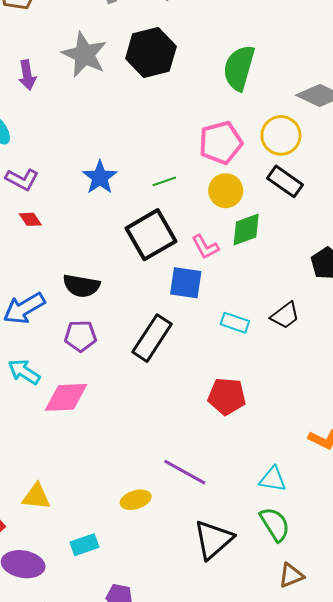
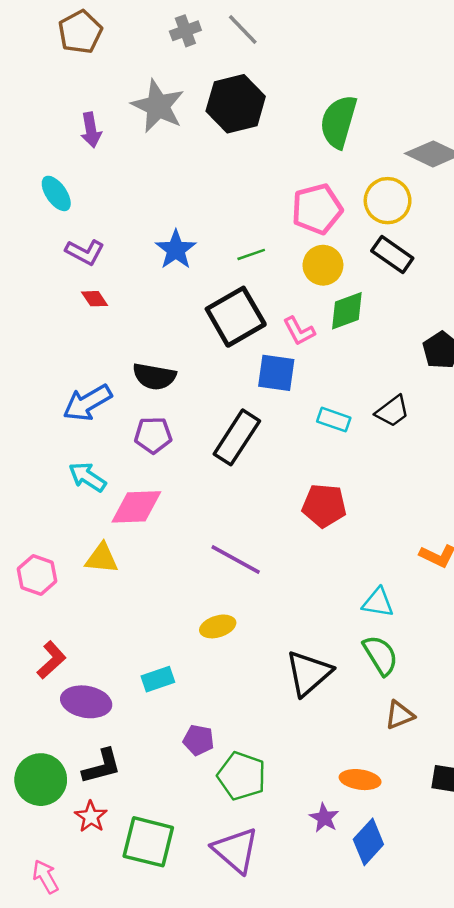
purple line: (185, 472) -> (236, 559), moved
yellow triangle: (36, 497) -> (102, 558), moved

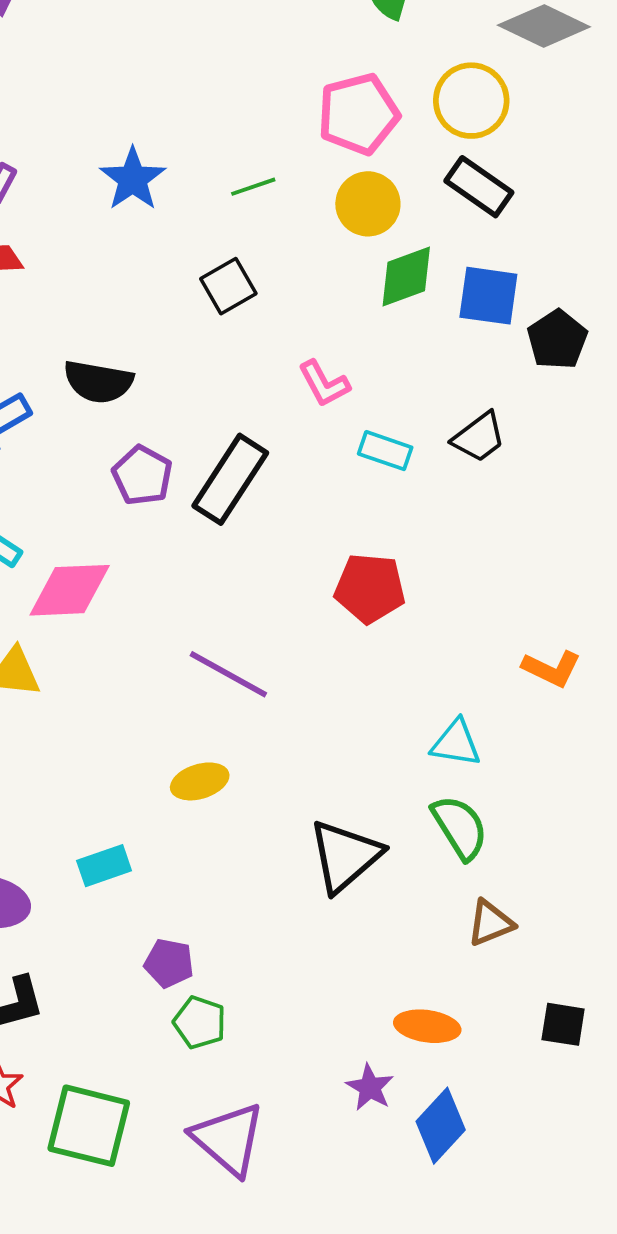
black square: (236, 317) -> (228, 286), size x0.6
pink L-shape: (299, 331) -> (324, 384), moved
blue square: (276, 373) -> (488, 296), moved
purple pentagon: (153, 435) -> (142, 475), moved, turned 30
green pentagon: (242, 776) -> (200, 1022), moved, size x0.7

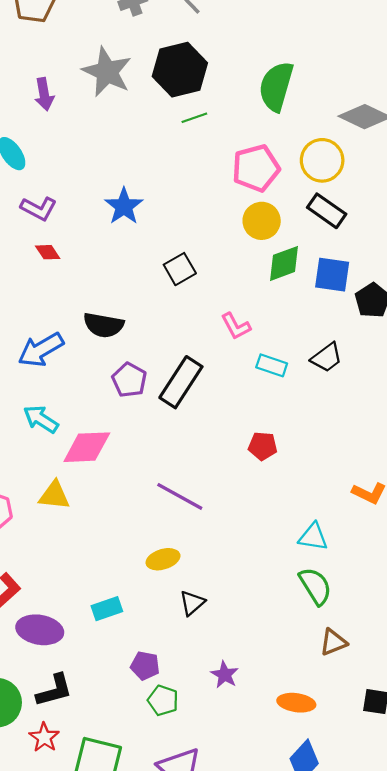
green line: (253, 187) -> (194, 118), moved
red pentagon: (370, 588) -> (263, 446), size x0.7
black triangle: (345, 856) -> (192, 603), moved, size x0.6
purple star: (370, 1087) -> (225, 675), moved

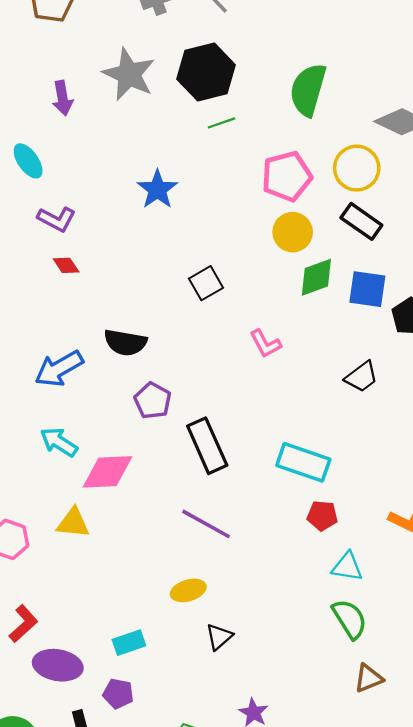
blue star: (124, 206) -> (157, 189), moved
cyan rectangle: (272, 365) -> (303, 462), moved, size x1.6
black rectangle: (181, 382) -> (207, 446), moved, turned -57
red pentagon: (263, 446) -> (322, 516), moved
purple pentagon: (145, 666) -> (118, 694), moved

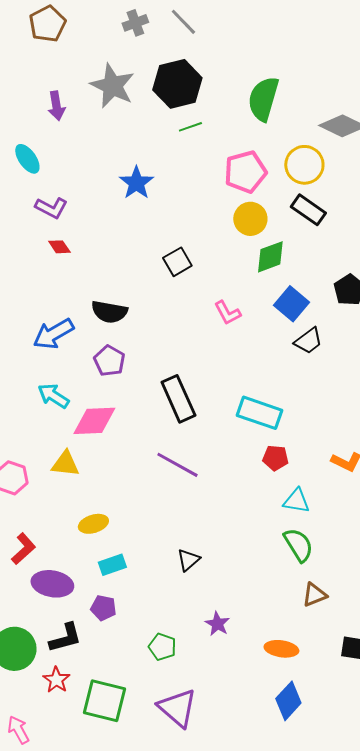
blue square: (367, 289) -> (291, 304), moved, turned 32
purple pentagon: (153, 401) -> (109, 361), moved
yellow ellipse: (188, 590) -> (93, 524), moved

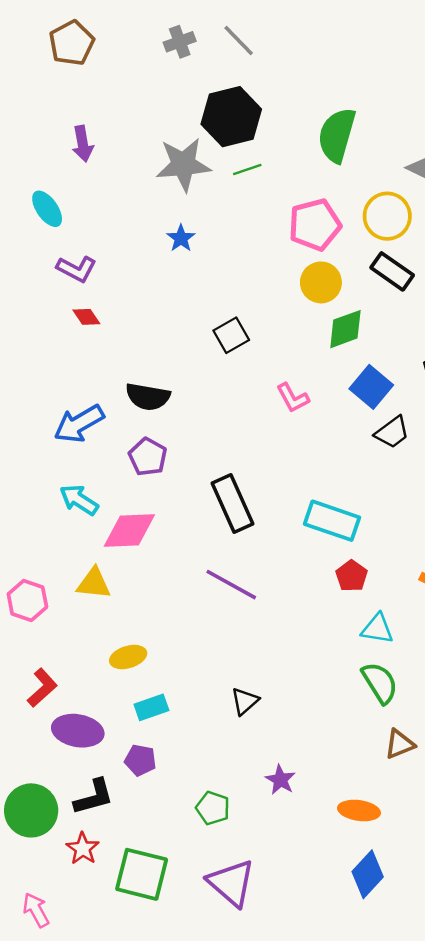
gray star: (112, 86) -> (183, 165), moved, turned -30
blue star: (136, 183) -> (181, 238), size x0.7
red pentagon: (275, 458) -> (352, 576), turned 30

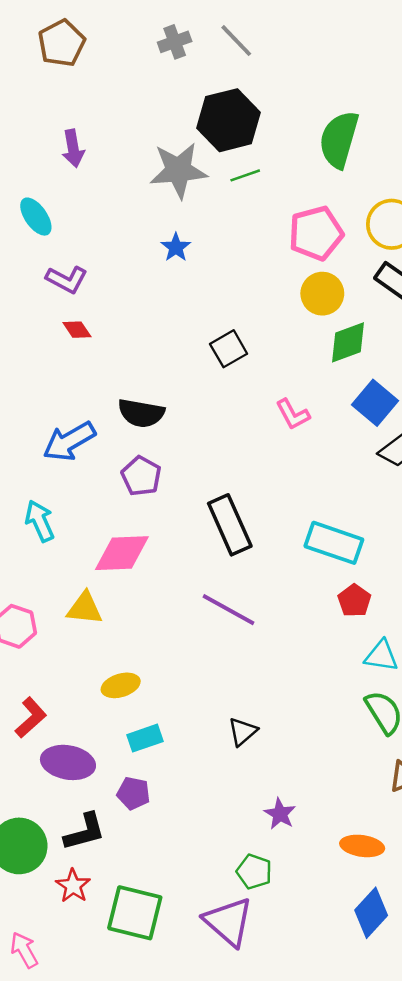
cyan arrow: (79, 500) -> (40, 521), moved, turned 33
green pentagon: (213, 808) -> (254, 872), moved

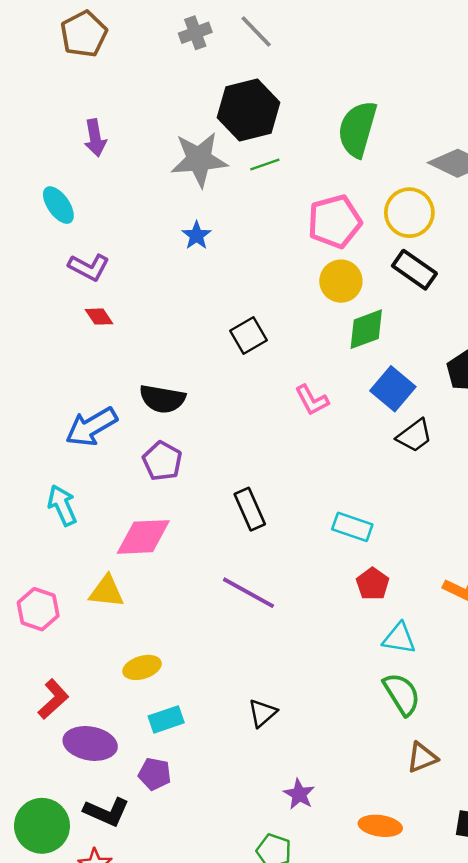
black rectangle: (230, 525) -> (250, 509), size x0.7
cyan rectangle: (334, 543) -> (352, 527), size x0.7
black L-shape: (85, 832) -> (107, 812), turned 39

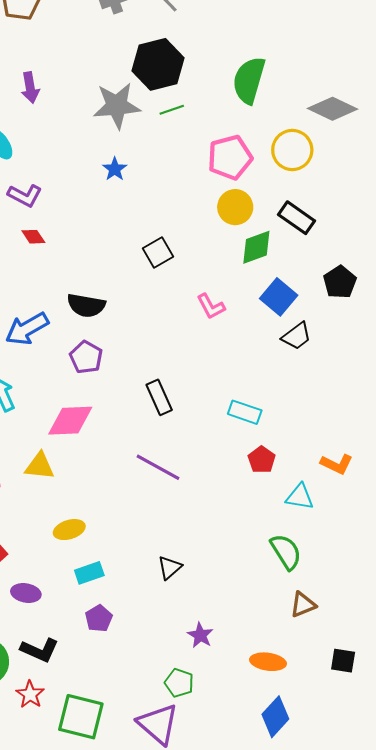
black rectangle: (414, 270) -> (297, 218), moved
cyan triangle: (399, 638) -> (300, 497), moved
purple ellipse: (90, 743) -> (26, 593), size x0.7
purple pentagon: (155, 774) -> (99, 618), moved, turned 30

